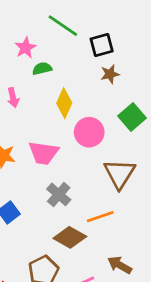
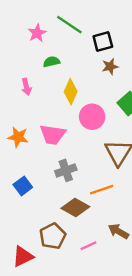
pink star: (25, 48) -> (37, 33), moved
gray cross: (59, 194) -> (66, 170), turned 30

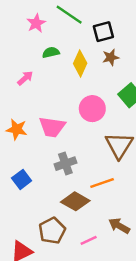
pink arrow: (26, 87) -> (25, 78), turned -119
yellow diamond: (71, 92) -> (80, 63), moved

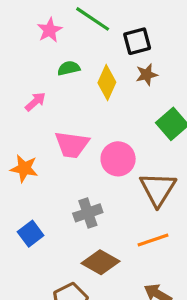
pink circle: (92, 109) -> (118, 159), moved
pink trapezoid: (52, 127) -> (72, 145), moved
orange line: (102, 183) -> (153, 240), moved

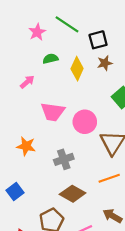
orange star: (24, 168) -> (26, 146), moved
blue square: (31, 234) -> (15, 192), moved

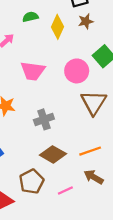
pink circle: (85, 122) -> (77, 71), moved
orange line: (109, 178) -> (90, 151), moved

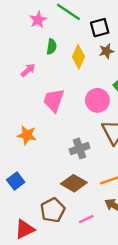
green semicircle: (30, 17) -> (52, 47), turned 112
pink trapezoid: (33, 71) -> (54, 100), turned 100
gray cross: (44, 119) -> (80, 149), moved

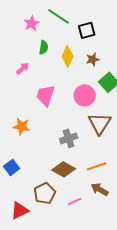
brown star: (106, 51) -> (93, 59), moved

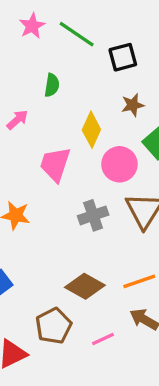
pink star: (32, 23) -> (32, 26), moved
yellow diamond: (68, 56) -> (91, 130), moved
gray cross: (69, 138) -> (93, 215), moved

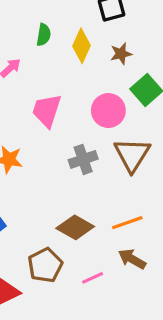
yellow diamond: (91, 130) -> (82, 46), moved

